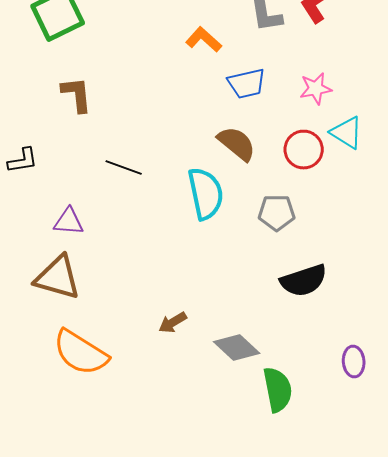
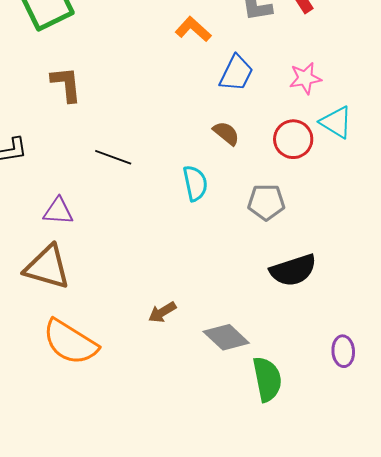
blue trapezoid: (247, 84) -> (236, 73), turned -51
brown semicircle: (237, 144) -> (226, 133), size x0.7
cyan semicircle: (206, 194) -> (195, 183), size x0.7

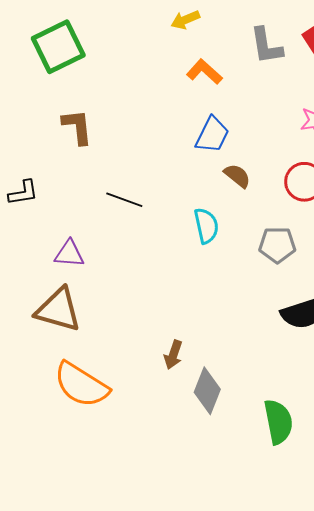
blue trapezoid: (236, 73) -> (212, 135), moved
brown arrow: (162, 312) -> (173, 355), turned -40
gray diamond: (226, 337) -> (207, 391), moved, turned 69

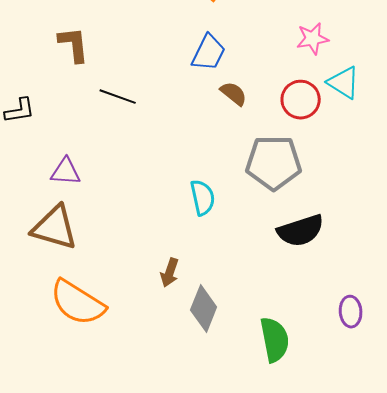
black line: (124, 200) -> (118, 97), moved
cyan semicircle: (206, 226) -> (203, 198), moved
gray pentagon: (277, 245) -> (274, 163), size x1.5

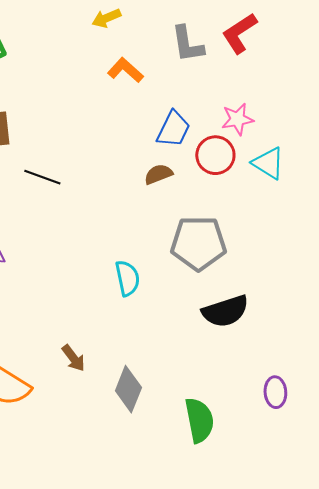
blue trapezoid: (209, 53) -> (173, 129), moved
brown semicircle: (234, 94) -> (158, 174), turned -60
red circle: (301, 100) -> (215, 155), moved
brown arrow: (170, 273) -> (73, 358), moved, turned -56

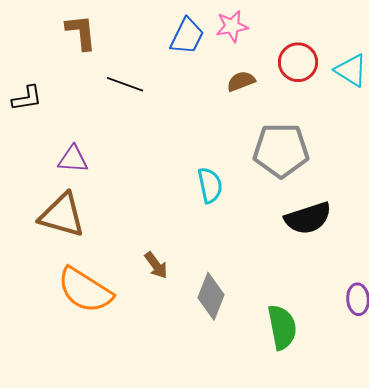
pink star: (237, 119) -> (232, 26), moved
blue trapezoid: (173, 129) -> (187, 36), moved

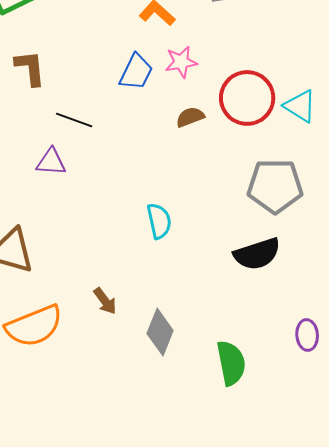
red circle: (298, 62) -> (247, 98), size x1.4
gray pentagon: (281, 150) -> (275, 186), moved
purple triangle: (73, 159) -> (51, 162), moved
orange semicircle: (85, 290) -> (34, 326), turned -54

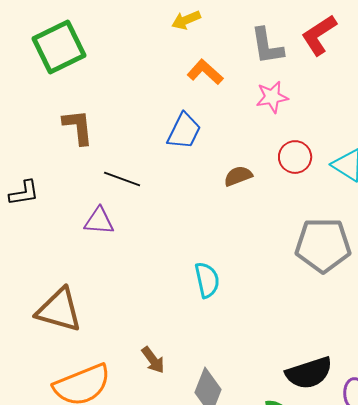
pink star: (181, 62) -> (272, 97), moved
red circle: (247, 98) -> (295, 157), size x0.6
black semicircle: (257, 254) -> (309, 373), moved

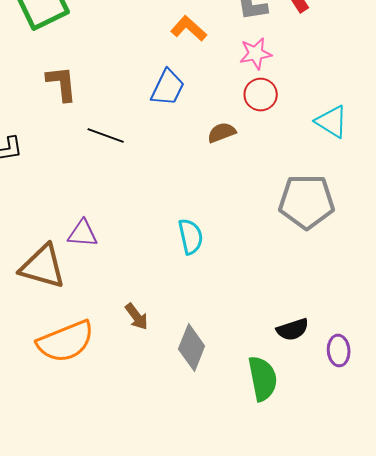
red circle: (295, 157) -> (261, 95), moved
purple triangle: (99, 221) -> (83, 234), moved
black semicircle: (309, 373) -> (293, 330), size x0.7

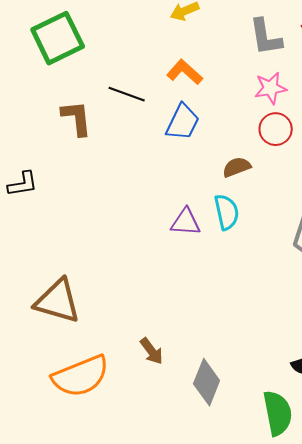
orange L-shape: (189, 29) -> (185, 72), moved
black line: (106, 136) -> (127, 94), moved
purple triangle: (83, 234) -> (186, 222), moved
cyan semicircle: (191, 237) -> (227, 212), moved

